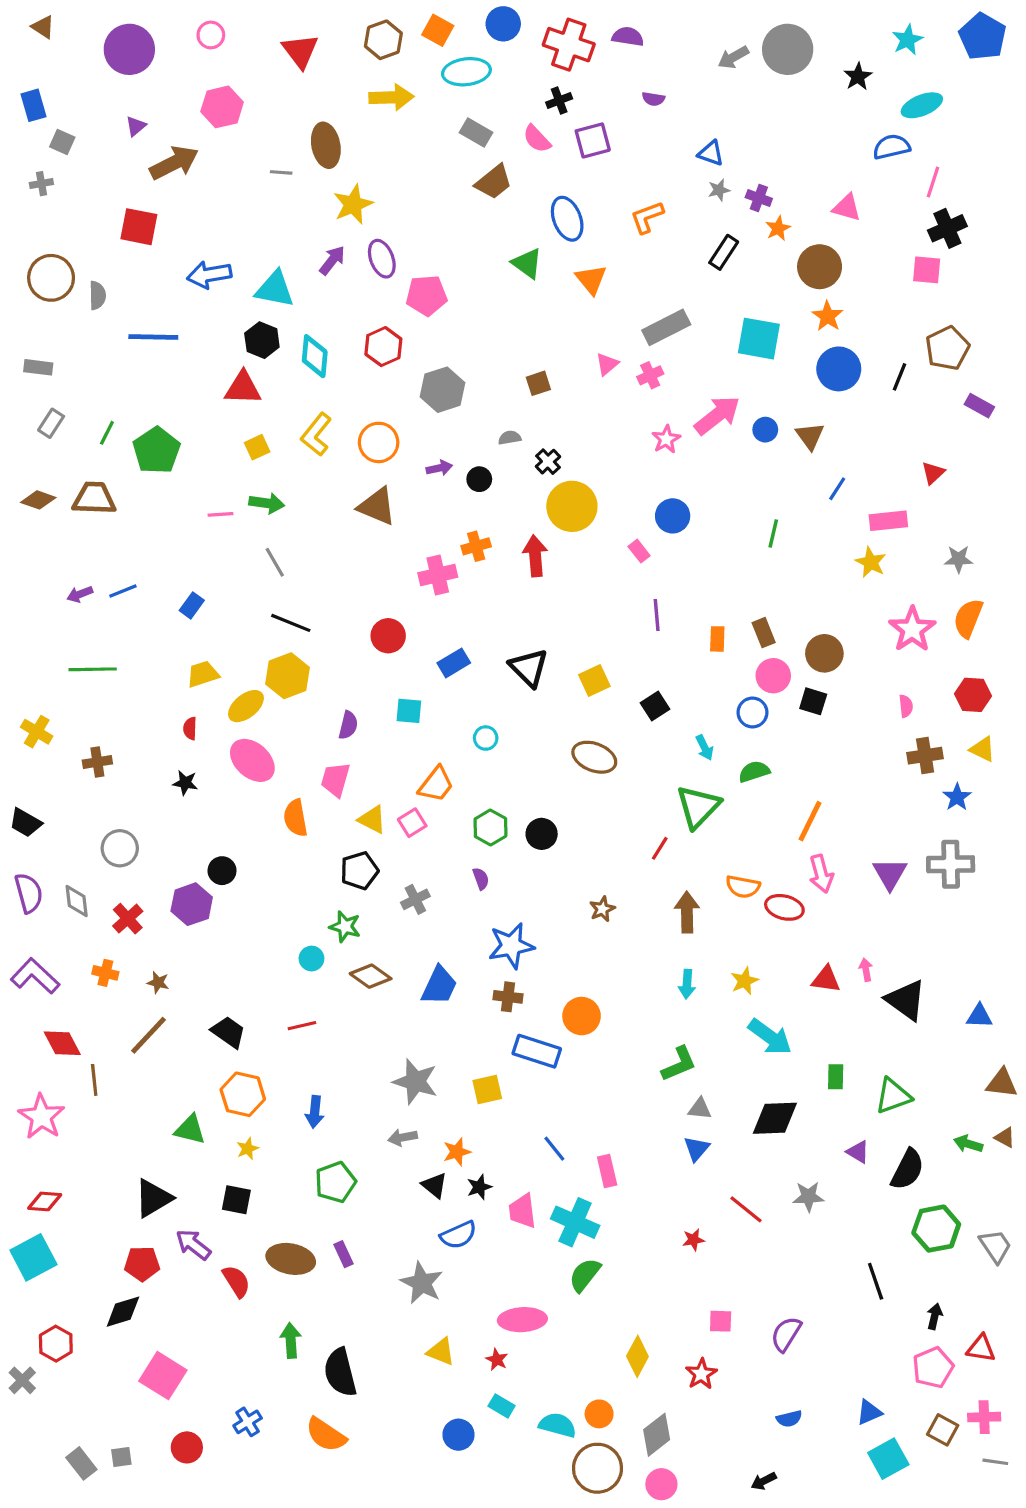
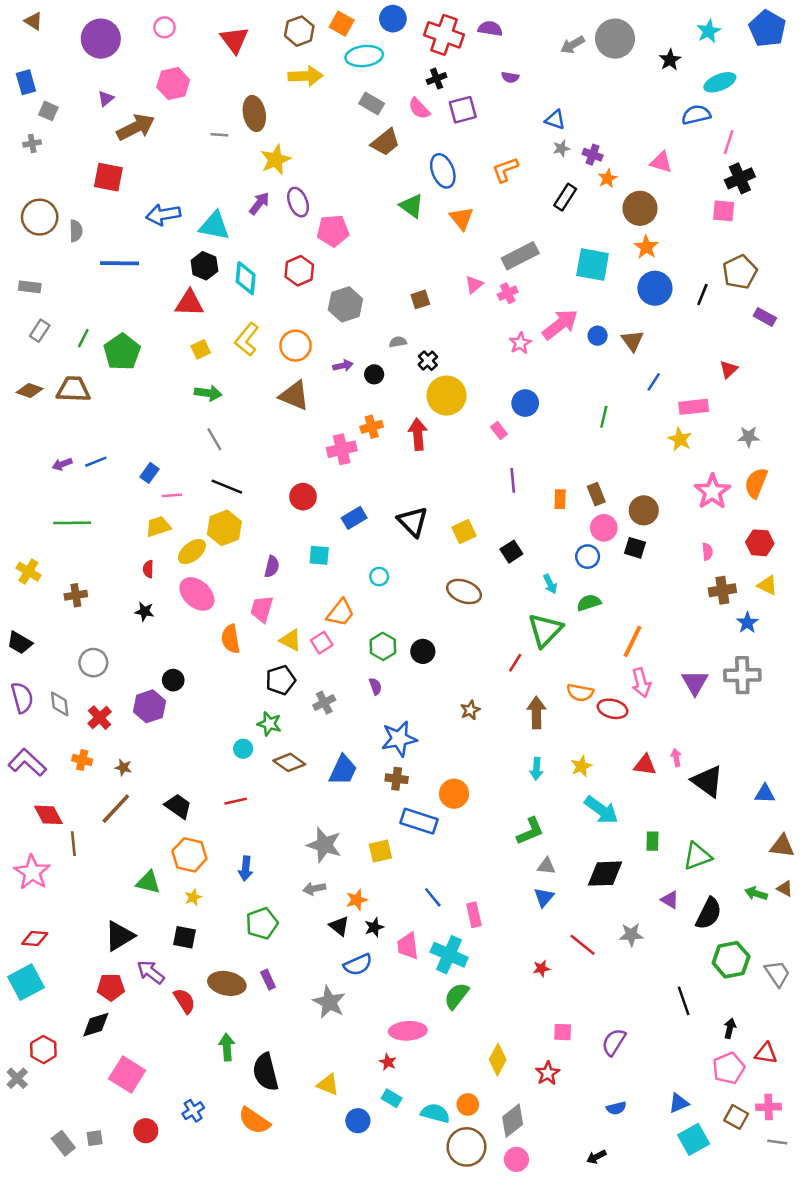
pink line: (220, 514) -> (172, 495), moved
yellow triangle: (441, 1352) -> (328, 1084), moved

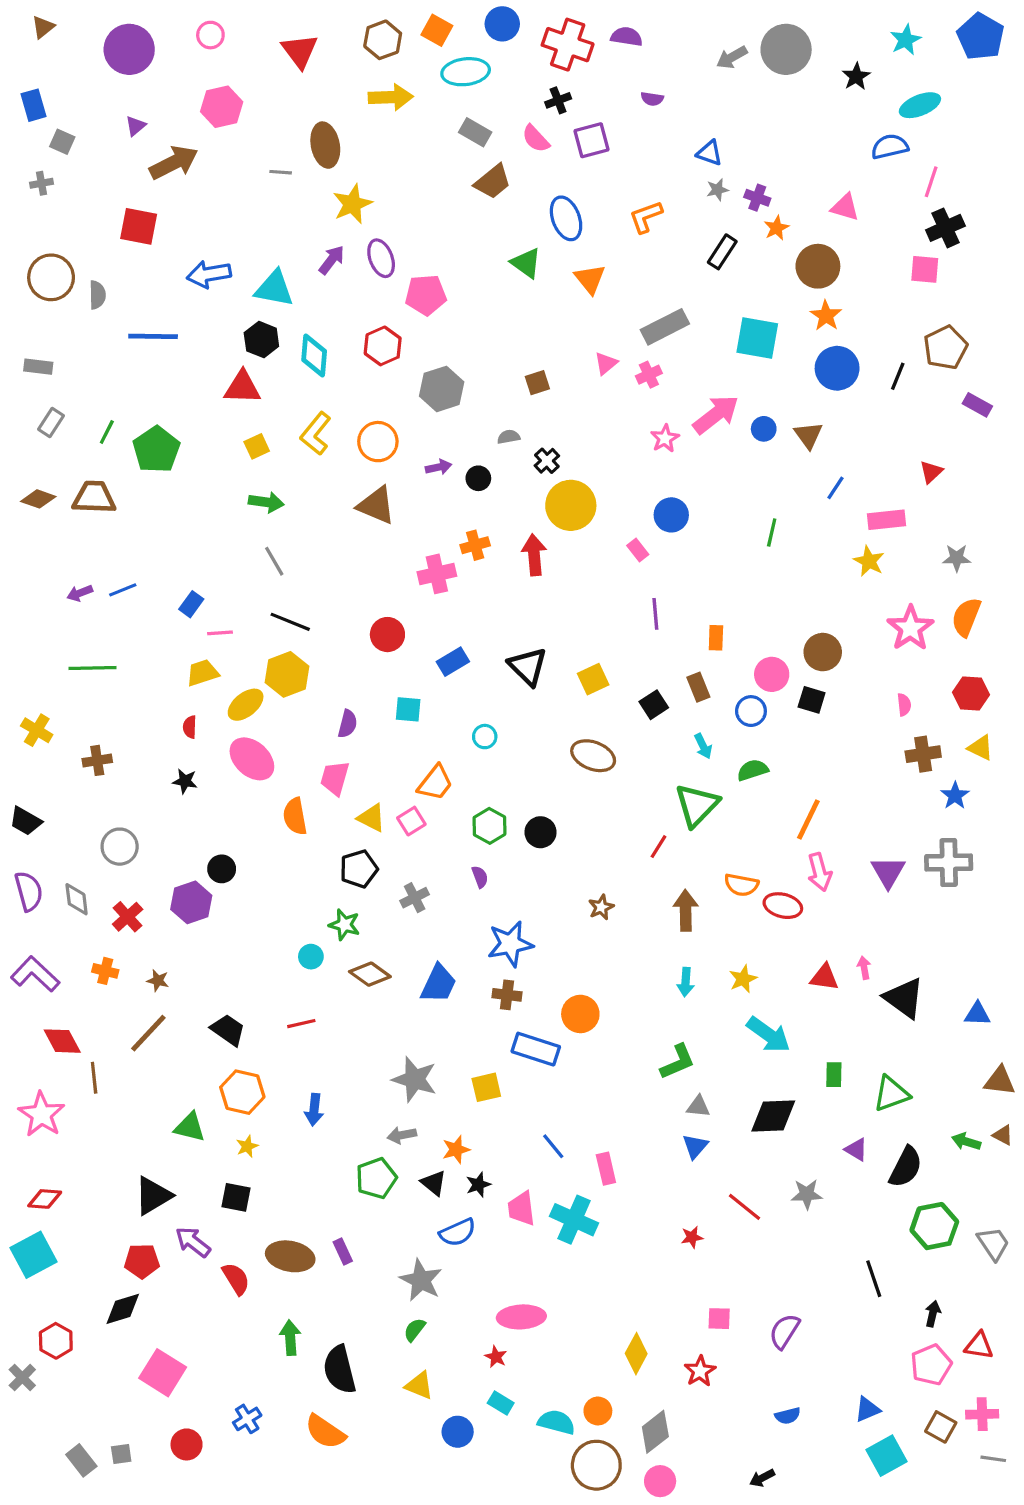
brown triangle: (33, 21) -> (43, 27), turned 48
brown rectangle: (596, 494) -> (698, 687), moved
green pentagon: (262, 923) -> (376, 1178), moved
green semicircle: (457, 996) -> (415, 1330), moved, size x0.7

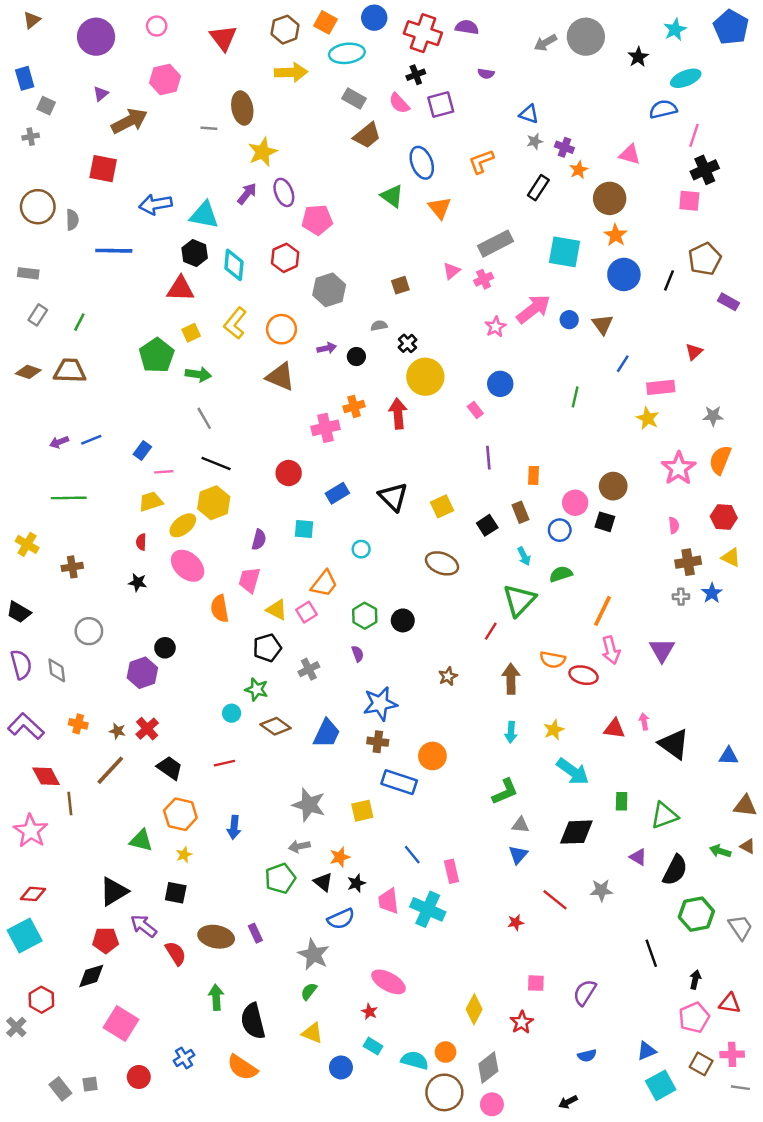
green pentagon: (156, 450) -> (157, 355), moved
gray cross: (949, 863) -> (681, 597), moved, size x0.5
red cross: (128, 917) -> (147, 729), moved
pink ellipse: (521, 1317) -> (388, 982), turned 32

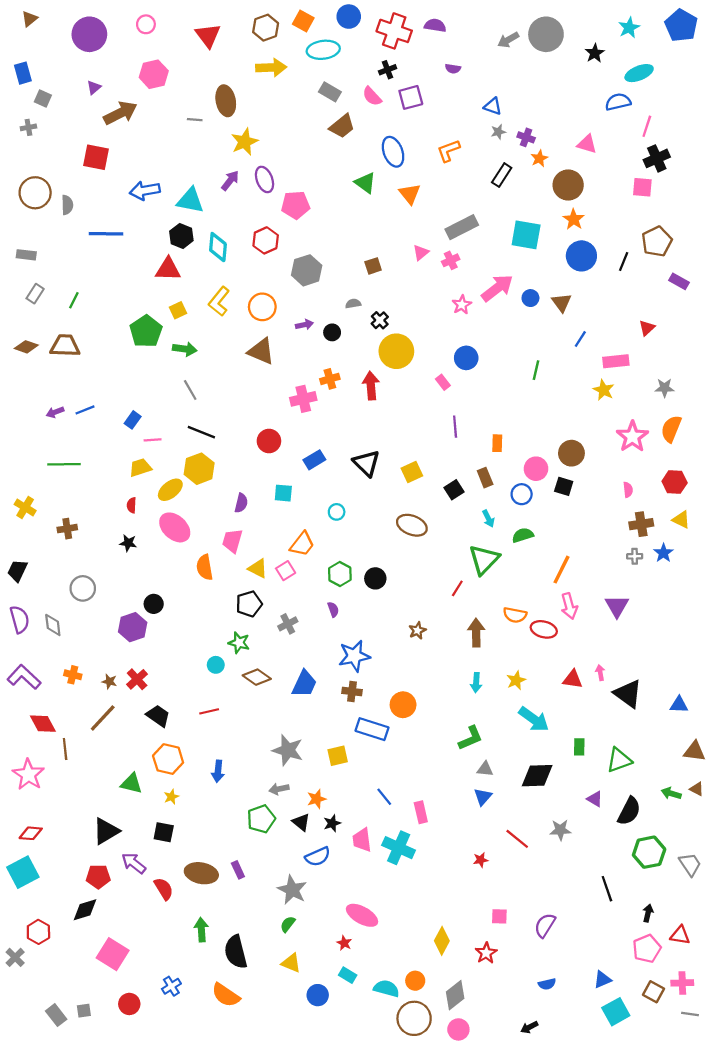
black trapezoid: (19, 612) -> (17, 571), turned 85

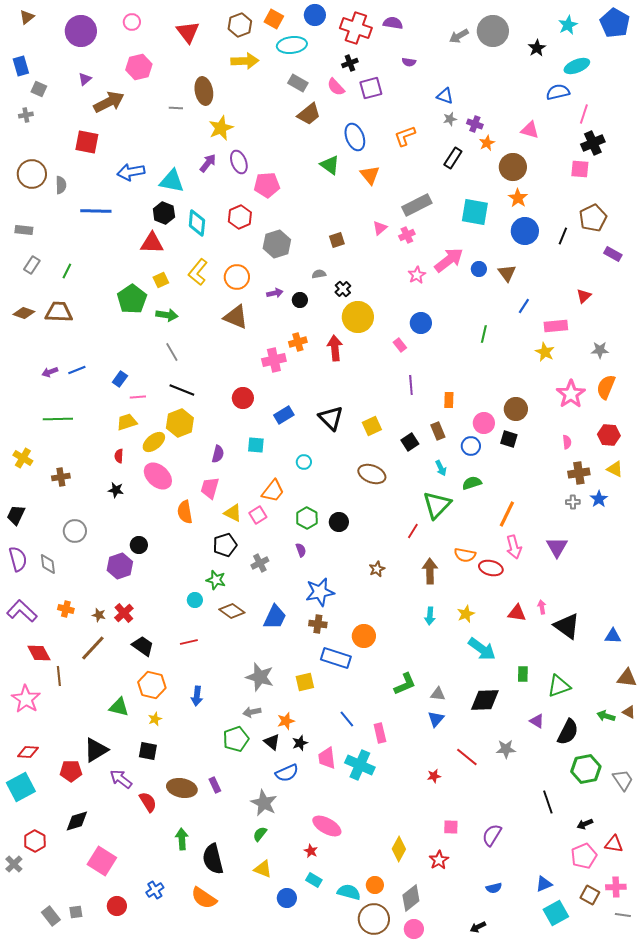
green L-shape: (471, 738) -> (405, 684), moved
red pentagon: (98, 877) -> (71, 771), moved
black arrow: (648, 913) -> (585, 824), turned -126

